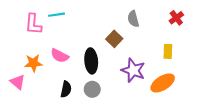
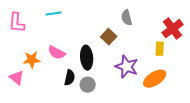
red cross: (176, 18) -> (173, 29), moved, size x1.5
pink L-shape: (33, 24) -> (17, 23), moved
black semicircle: (66, 89) -> (70, 78), moved

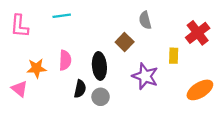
yellow rectangle: (160, 49) -> (174, 56), moved
pink semicircle: (57, 53) -> (65, 60), turned -114
orange ellipse: (155, 79) -> (200, 90), moved

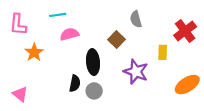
pink semicircle: (65, 60) -> (69, 34), moved, turned -108
orange star: (37, 68) -> (34, 52), moved, turned -30
pink triangle: (19, 89) -> (20, 94), moved

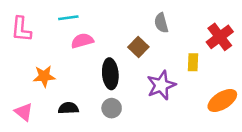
orange star: (34, 52) -> (44, 76), moved, turned 30
purple star: (136, 72) -> (161, 85), turned 30
black semicircle: (75, 83) -> (68, 108), moved, turned -105

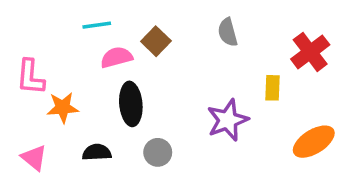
pink L-shape: (21, 29) -> (30, 77), moved
brown square: (138, 47) -> (156, 41), moved
black ellipse: (110, 74) -> (131, 104), moved

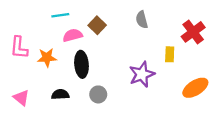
orange star: (63, 108) -> (47, 58), moved

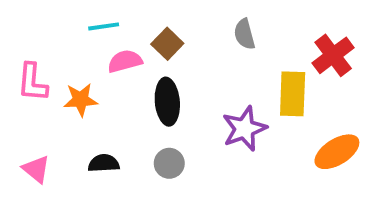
yellow rectangle: (170, 54) -> (293, 94), size x1.6
black ellipse: (81, 64) -> (167, 102), moved

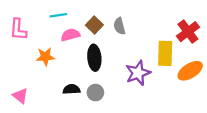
gray semicircle: (244, 34) -> (119, 26), moved
pink L-shape: (32, 82) -> (18, 29), moved
orange ellipse: (337, 152) -> (190, 71), moved
black semicircle: (104, 163) -> (71, 89), moved

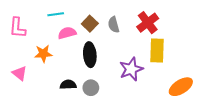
red cross: (188, 32) -> (148, 23), moved
orange ellipse: (190, 71) -> (181, 87), moved
pink triangle: (20, 96) -> (19, 73), moved

